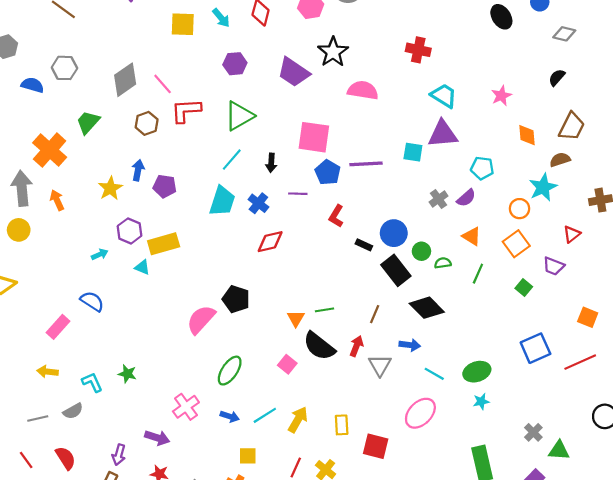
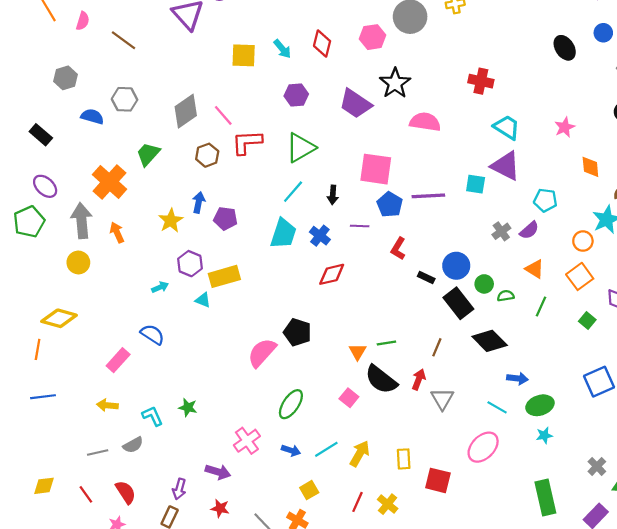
purple triangle: (443, 134) -> (506, 166), turned 32
blue arrow: (410, 345) -> (517, 378), moved
yellow square: (248, 456) -> (309, 490), turned -30

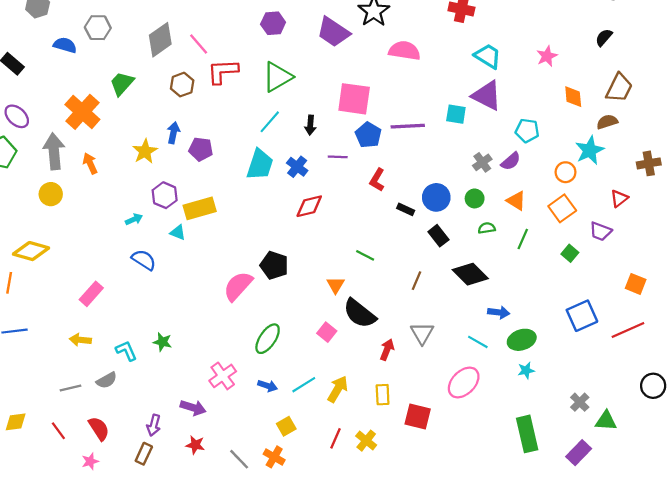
green circle: (484, 284) -> (475, 198), moved
black rectangle: (458, 303) -> (438, 236), size x0.7
blue semicircle: (152, 334) -> (144, 260), moved
green line: (386, 343) -> (365, 255), moved, turned 36
red arrow: (419, 380) -> (387, 350), moved

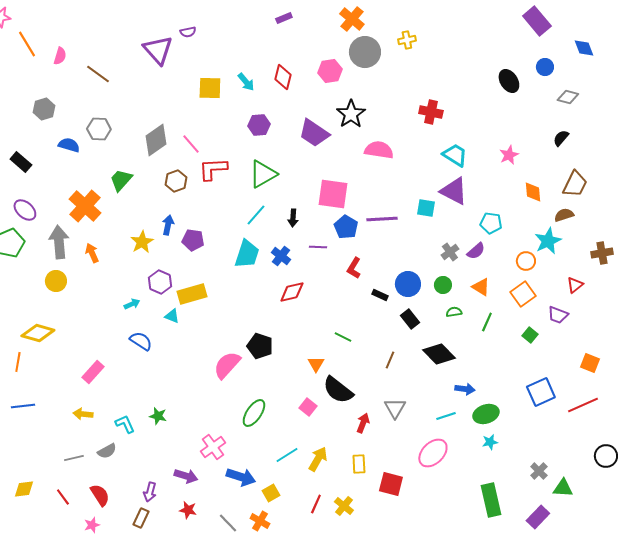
cyan line: (478, 342) -> (446, 416), turned -48
blue arrow: (268, 386) -> (241, 477), moved, size x1.6

